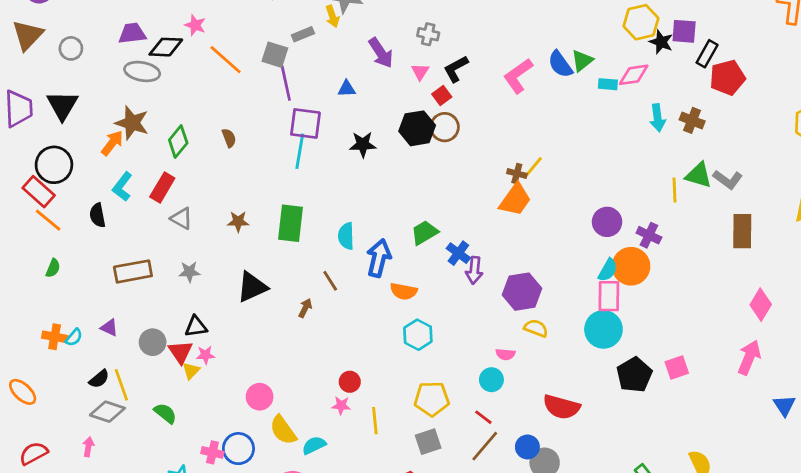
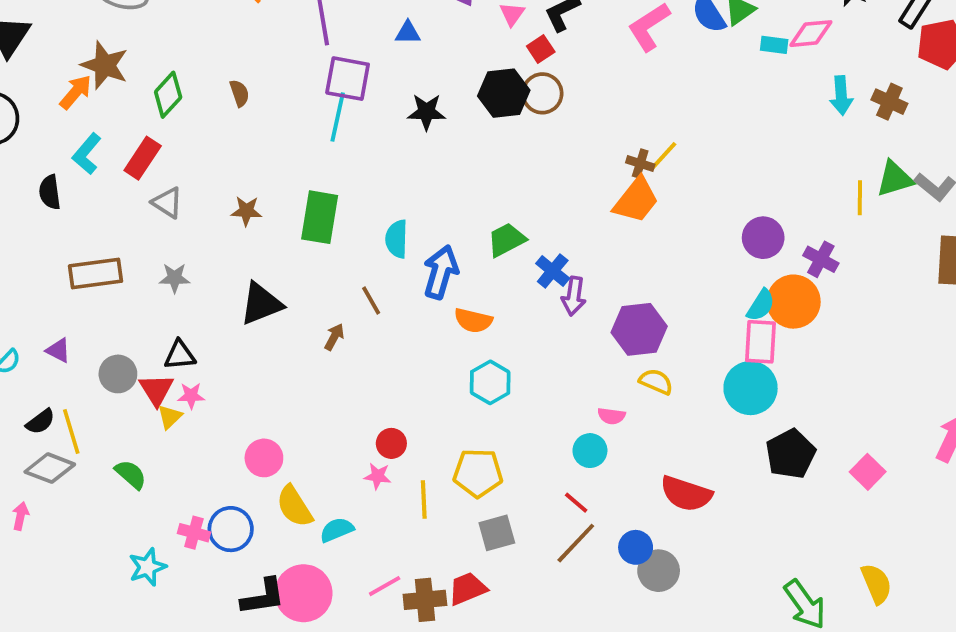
green triangle: (699, 175) -> (895, 179), turned -36
pink square: (677, 367) -> (868, 472), moved, turned -30
yellow pentagon: (432, 399) -> (478, 473), moved

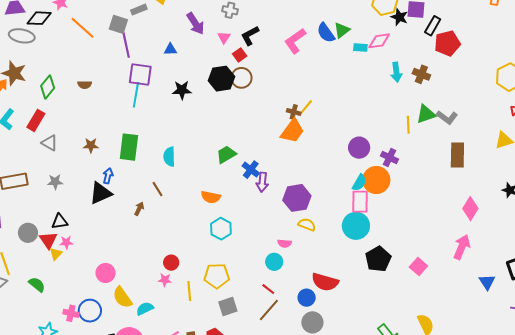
brown semicircle: (239, 93) -> (85, 85), turned 112
blue arrow: (441, 272) -> (108, 176), moved, size x0.6
blue circle: (636, 547) -> (307, 298), moved

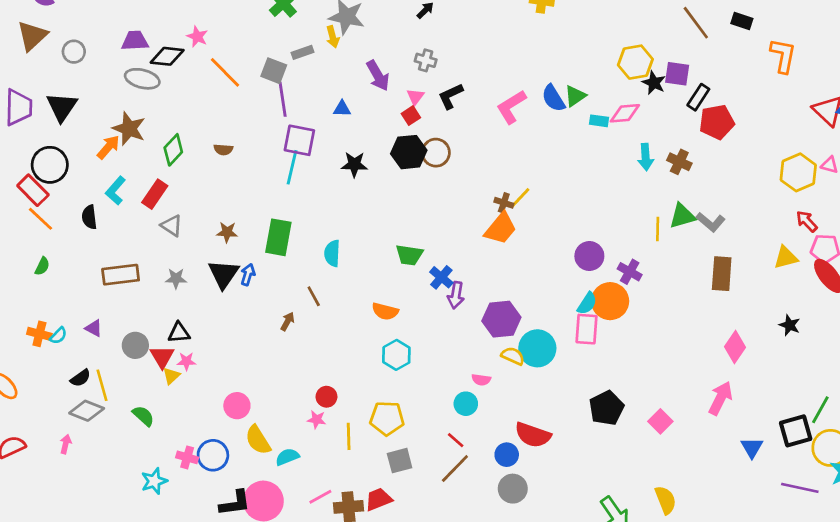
red square: (240, 55) -> (411, 116), moved
green trapezoid: (226, 154) -> (409, 255), turned -145
black triangle: (101, 193) -> (223, 274), moved, turned -35
cyan circle: (356, 226) -> (537, 348), moved

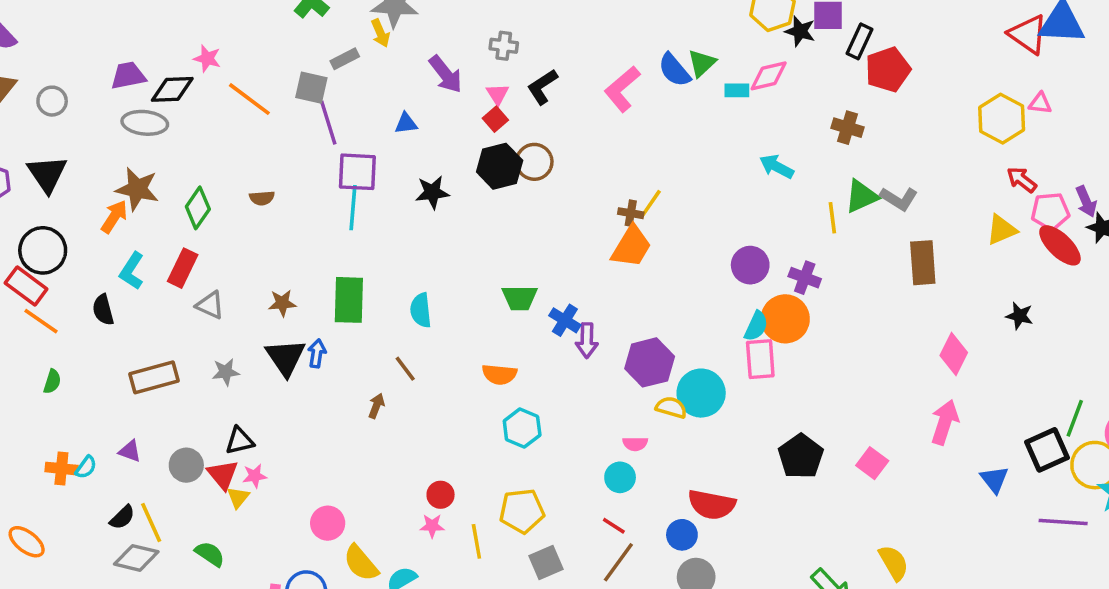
cyan arrow: (646, 157) -> (777, 167), moved, turned 130

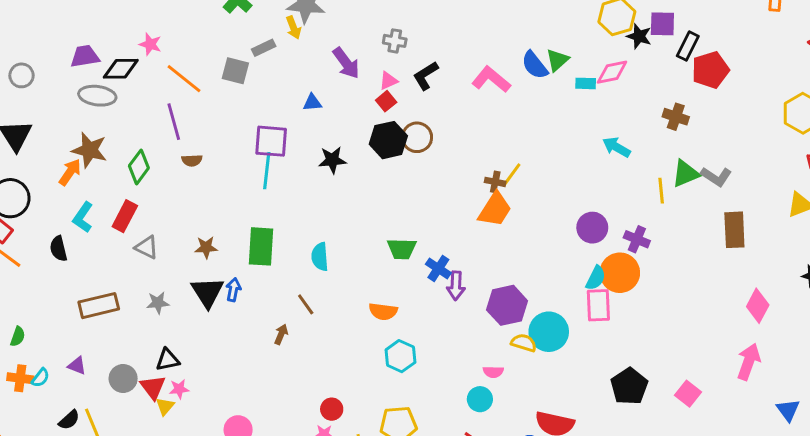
pink L-shape: (622, 89) -> (491, 79), turned 78
pink triangle: (498, 94) -> (388, 81), turned 36
purple line: (328, 123) -> (174, 122), moved
green semicircle: (52, 382) -> (18, 337), moved

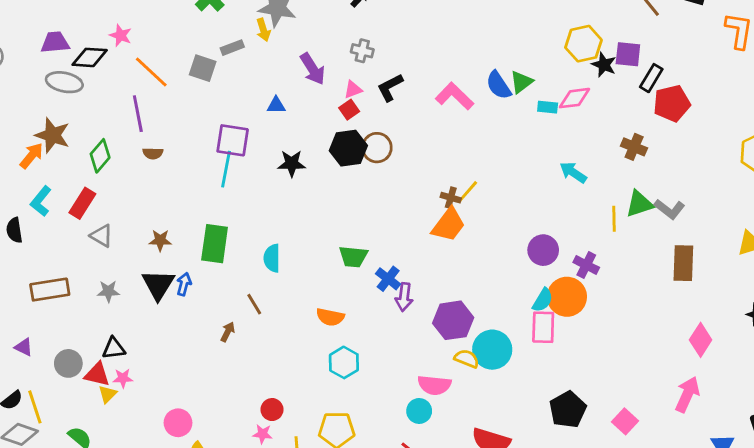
pink semicircle: (493, 372) -> (434, 385), size x1.6
red triangle: (153, 387) -> (97, 374), turned -44

